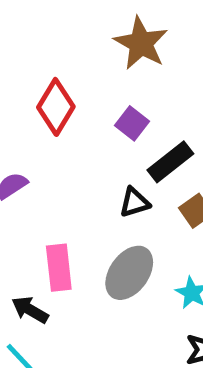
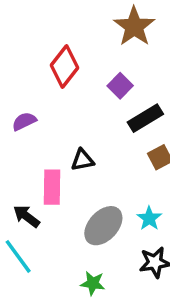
black triangle: (134, 202) -> (83, 160), moved
gray ellipse: (129, 273) -> (103, 226), moved

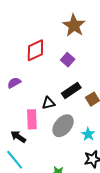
red diamond: (64, 66) -> (35, 50), turned 30
black rectangle: (145, 118) -> (71, 91), moved
gray ellipse: (103, 226) -> (63, 126), moved

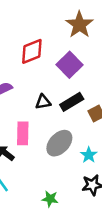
purple square: (68, 60) -> (70, 65), size x1.5
black triangle: (49, 103) -> (43, 102), moved

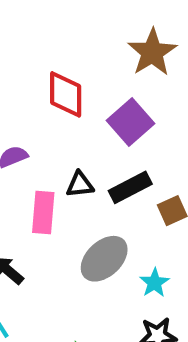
red diamond: (32, 51) -> (66, 94), turned -72
pink rectangle: (23, 133) -> (43, 213), moved

